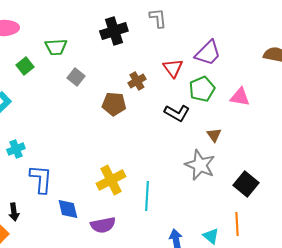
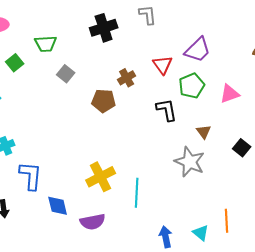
pink triangle: (240, 97) -> (230, 94), turned -30
black L-shape: (177, 113) -> (167, 110), turned -130
black square: (246, 184) -> (242, 148), moved, size x0.7

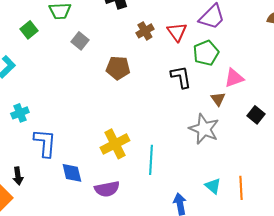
brown cross: (127, 78) -> (145, 31), moved
pink triangle: (230, 94) -> (234, 78), moved
cyan triangle: (201, 233) -> (213, 186), moved

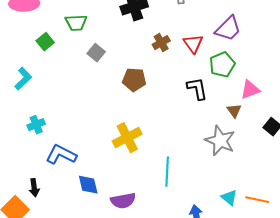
blue L-shape: (45, 143) -> (61, 155), turned -68
yellow cross: (115, 144) -> (127, 138), moved
orange line: (241, 188) -> (257, 200), turned -75

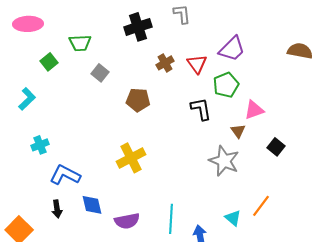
cyan line: (167, 172) -> (171, 219), moved
black arrow: (34, 188) -> (57, 209), moved
orange line: (257, 200) -> (261, 206), moved, turned -65

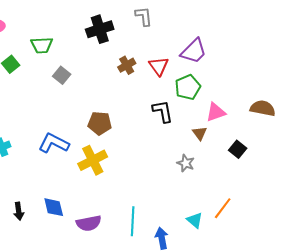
brown semicircle: (300, 51) -> (263, 108), moved
brown pentagon: (138, 100) -> (100, 123), moved
gray star: (224, 161) -> (186, 163), size x0.6
blue L-shape: (65, 175) -> (54, 143), moved

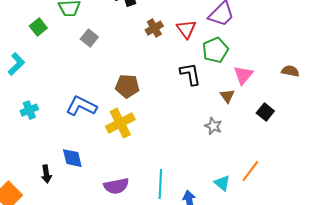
brown semicircle: (263, 108) -> (290, 71), size x0.7
pink triangle: (216, 112) -> (243, 75), turned -30
blue diamond: (54, 207) -> (72, 158), moved

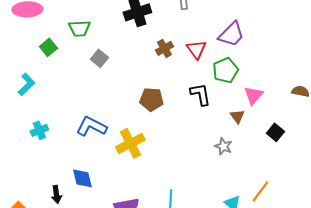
brown pentagon: (127, 86) -> (151, 99), moved

